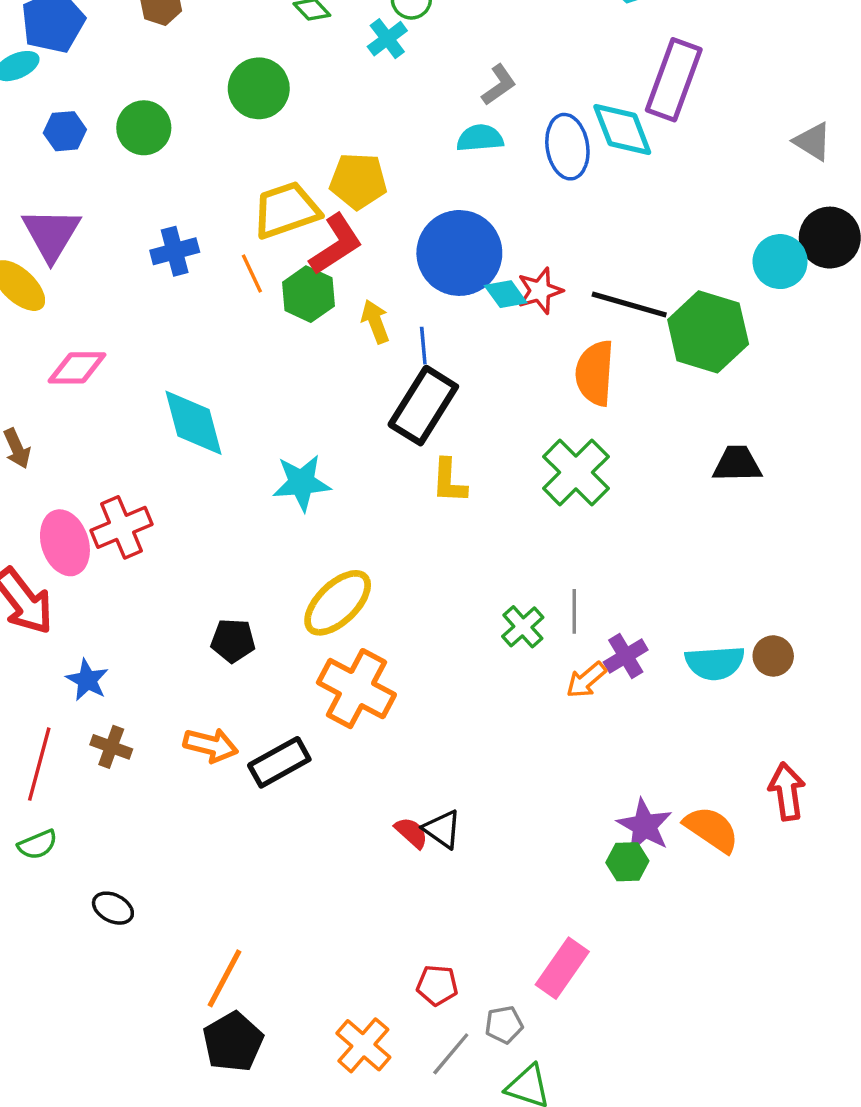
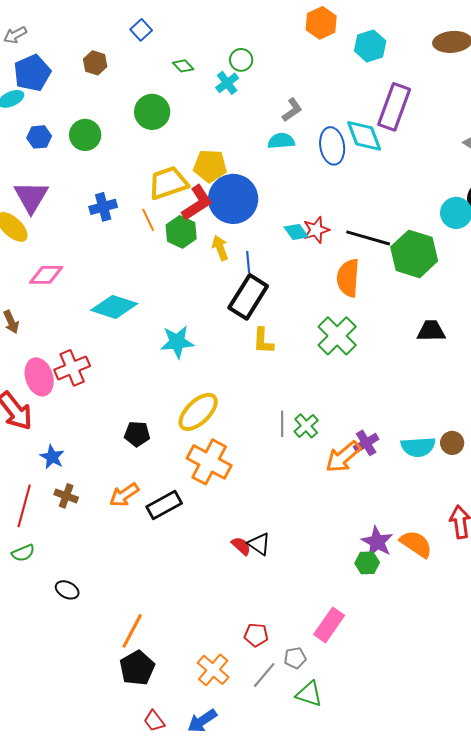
blue circle: (459, 253) -> (233, 199), moved
cyan diamond: (194, 423) -> (114, 307), turned -57
gray line: (574, 611) -> (282, 424), moved
orange arrow: (586, 680) -> (343, 457), size x1.5
orange arrow: (211, 745) -> (124, 495), turned 132

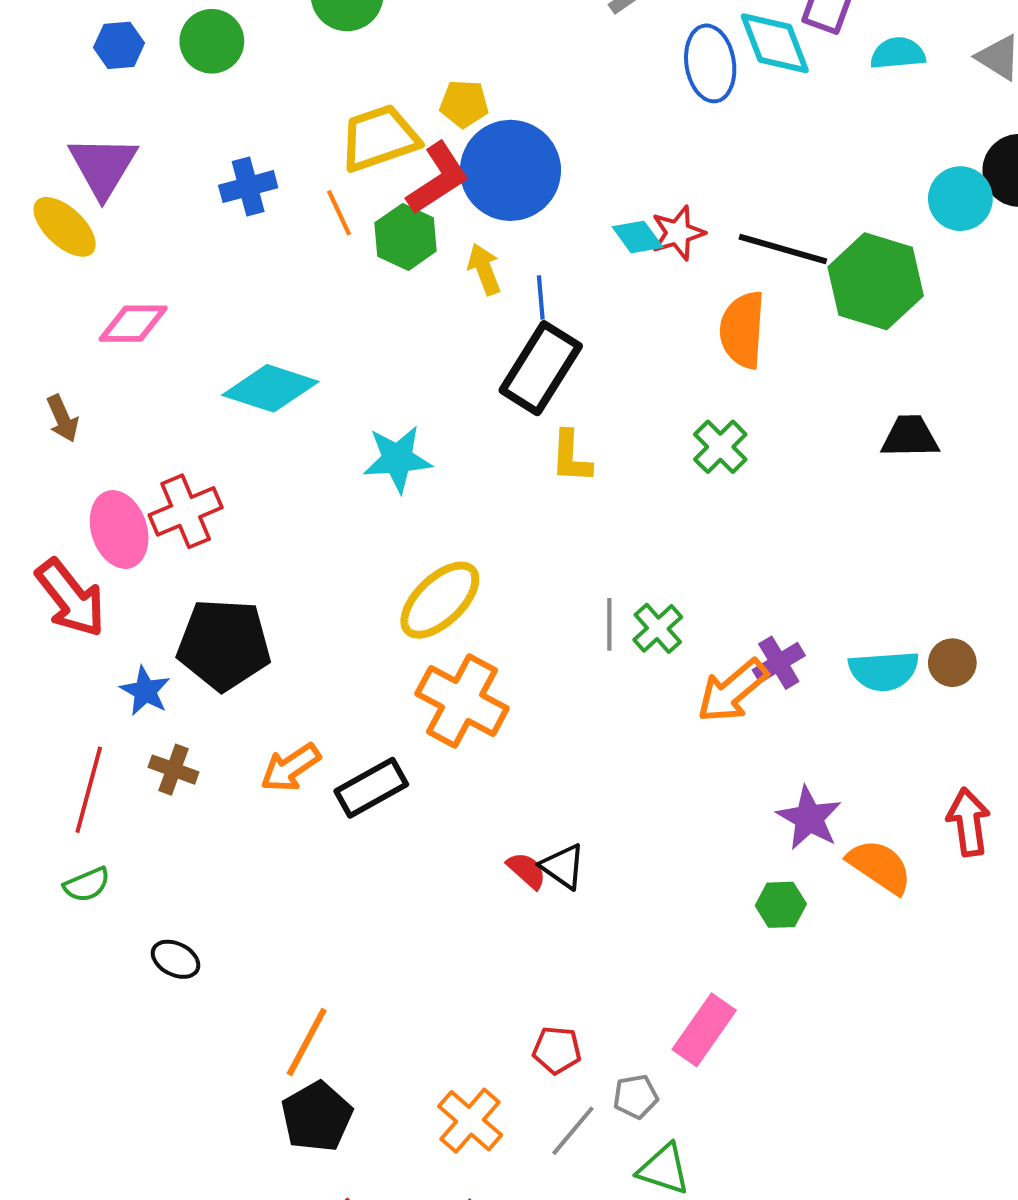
cyan semicircle: (281, 141) -> (898, 53), moved
yellow pentagon: (210, 166) -> (464, 104), size x0.7
green cross: (337, 336) -> (720, 447), size x0.7
black pentagon: (137, 434) -> (224, 645), moved, size x1.8
purple star: (377, 542) -> (809, 818), moved

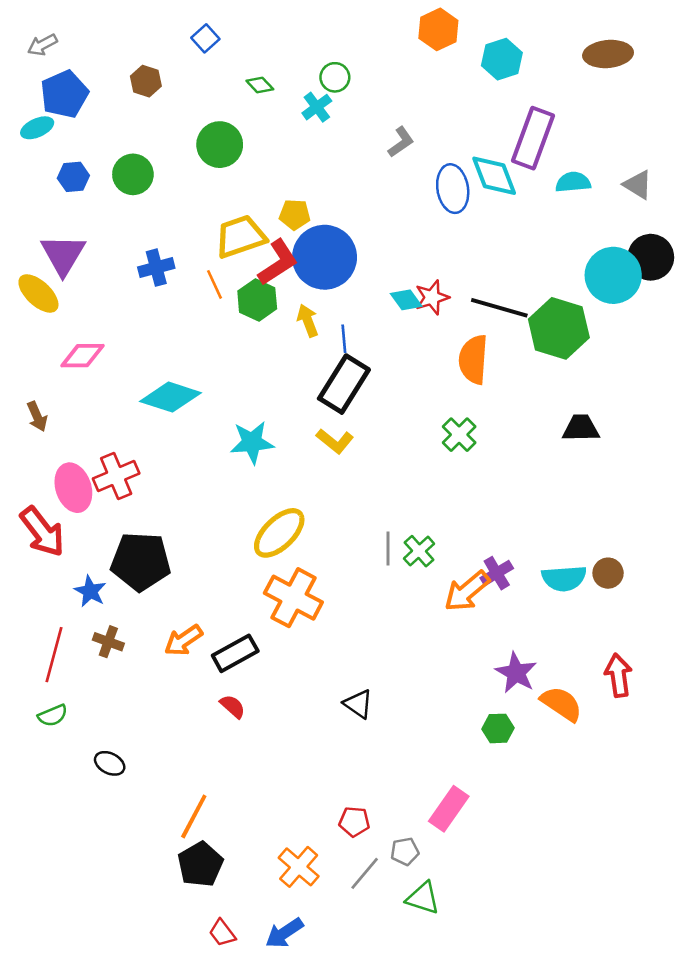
cyan circle: (960, 199) -> (613, 275), size x1.4
yellow L-shape: (571, 457) -> (335, 441), moved, turned -54
red semicircle: (527, 870) -> (233, 706), moved

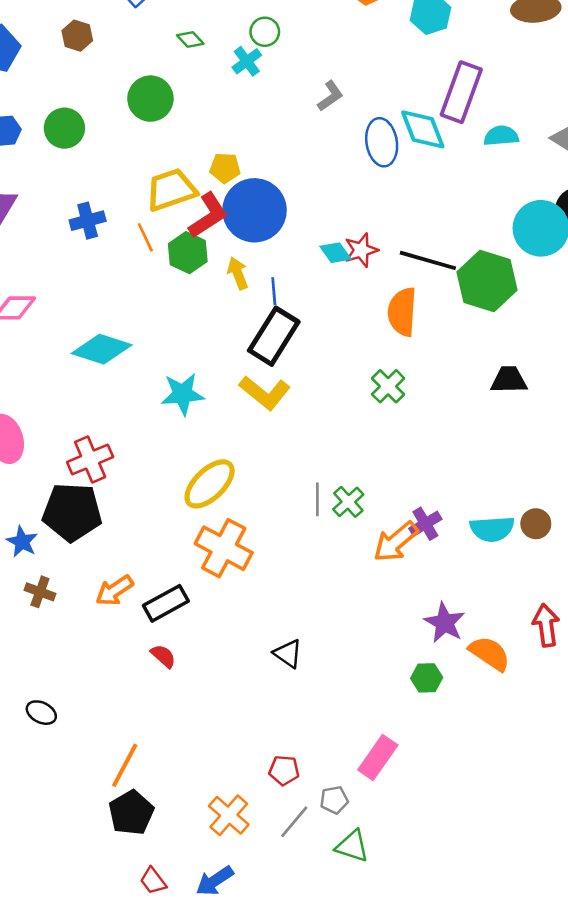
yellow L-shape: (335, 441) -> (265, 393), size x1.4
red cross: (116, 476) -> (90, 460), moved

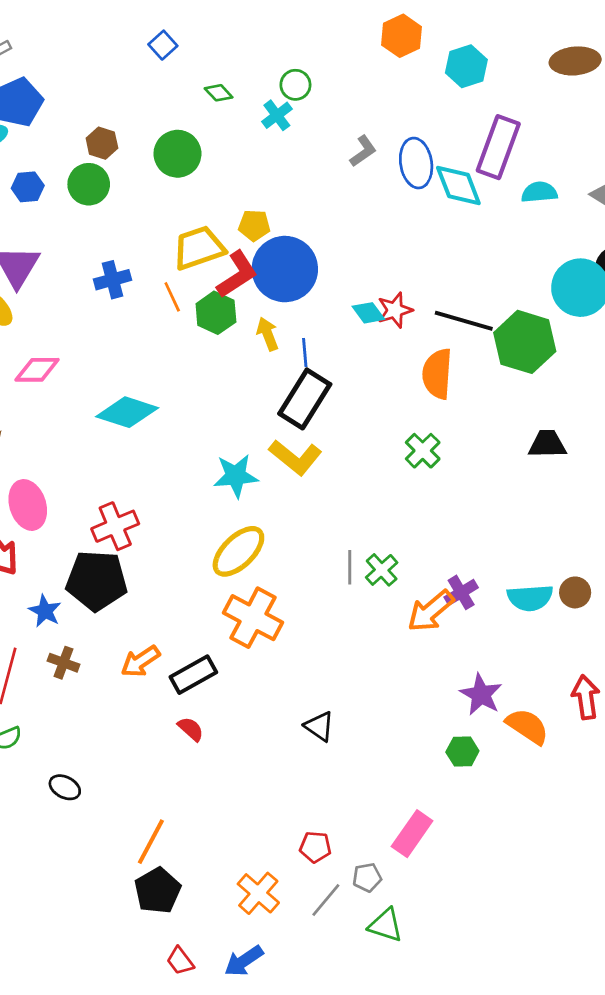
brown hexagon: (77, 36) -> (102, 143), moved
blue ellipse: (382, 142) -> (416, 163), moved
cyan star: (183, 394) -> (236, 476), moved

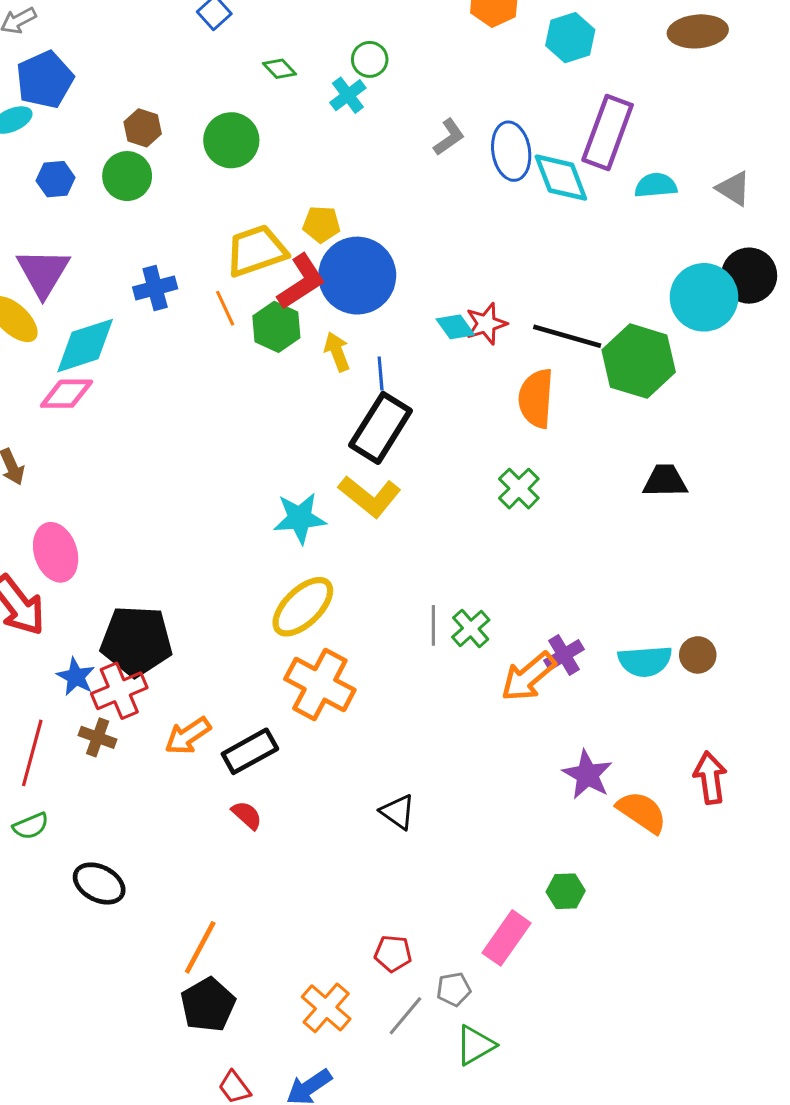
cyan diamond: (127, 412) -> (85, 346), moved, turned -36
red cross: (115, 526) -> (119, 691), moved
green hexagon: (462, 751) -> (566, 891), moved
black ellipse: (65, 787) -> (99, 884), size x1.4
green triangle: (386, 925) -> (475, 1045), turned -48

